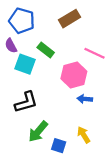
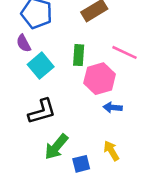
green rectangle: (46, 50) -> (79, 55), moved, turned 56
cyan square: (25, 64) -> (41, 66), turned 30
blue square: (59, 146) -> (81, 164), turned -32

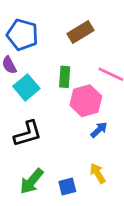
blue arrow: (113, 107) -> (99, 130), turned 132
green arrow: (56, 147) -> (32, 181), moved

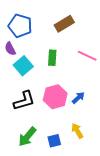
pink hexagon: (86, 101) -> (55, 97), moved

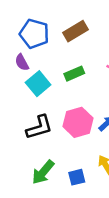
brown rectangle: (64, 24) -> (75, 31), moved
green rectangle: (52, 58) -> (74, 74), turned 63

